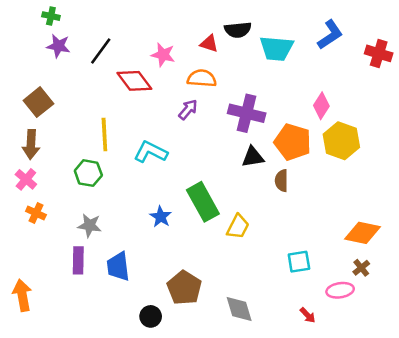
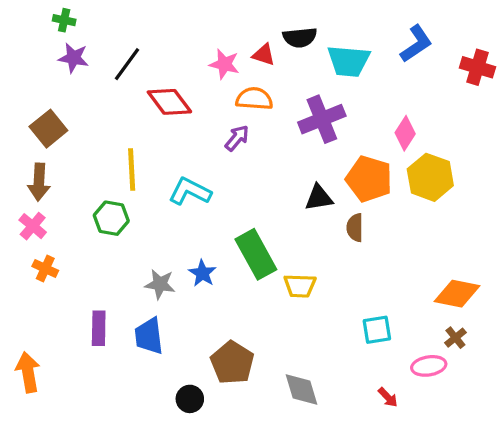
pink star: (163, 55) -> (224, 64), moved
purple cross: (247, 113) -> (322, 119), moved, turned -36
gray star: (90, 225) -> (160, 284), moved
yellow trapezoid: (238, 227) -> (300, 286), turned 65

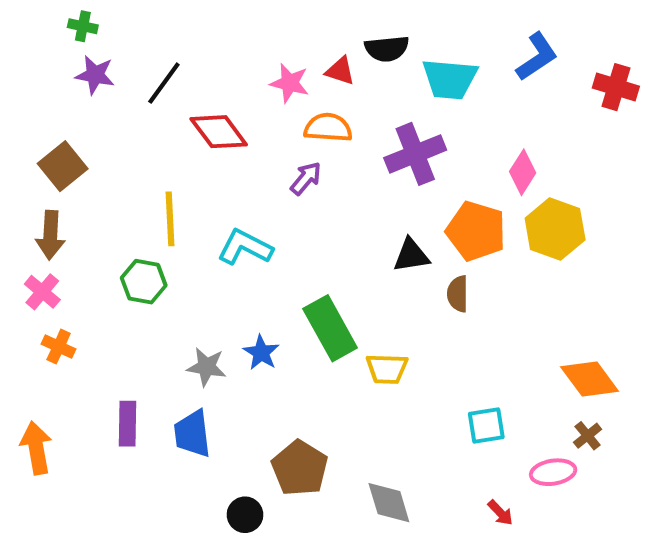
orange diamond: (457, 294) -> (590, 379), turned 42
orange arrow: (28, 372) -> (36, 448), moved

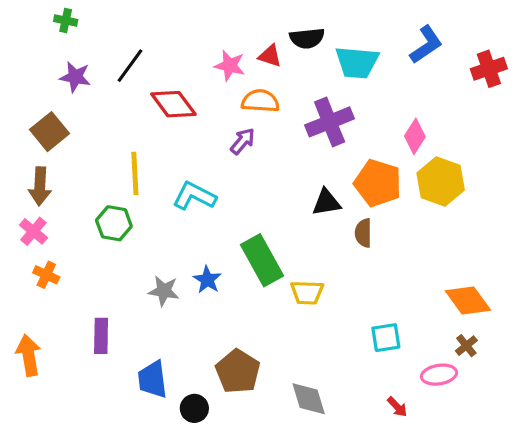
purple star: (95, 75) -> (75, 77), moved
red cross: (616, 87) -> (489, 69), turned -36
blue trapezoid: (192, 434) -> (153, 379), moved

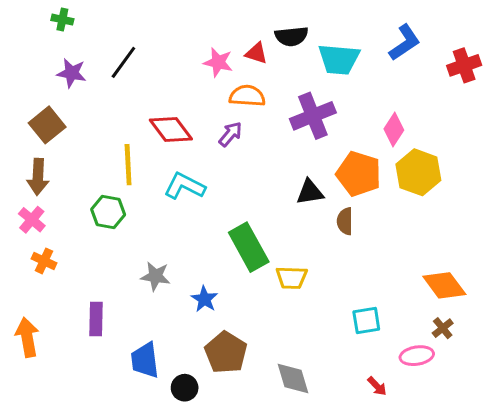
red diamond: (173, 104) -> (171, 130), moved
blue star: (207, 280) -> (204, 299), moved

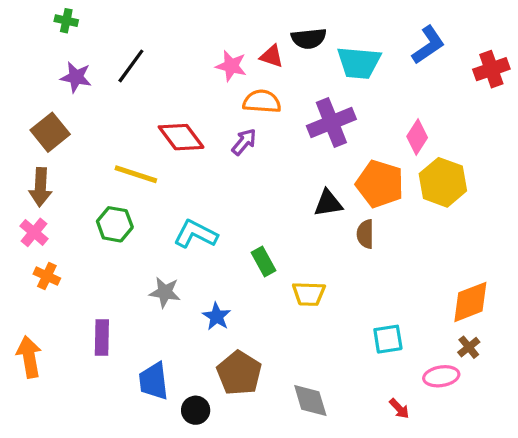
yellow line: (128, 165) -> (136, 174), turned -69
cyan L-shape: (185, 186) -> (196, 234), moved
green rectangle: (249, 247) -> (263, 261), size x0.6
orange diamond: (444, 285) -> (470, 302), turned -75

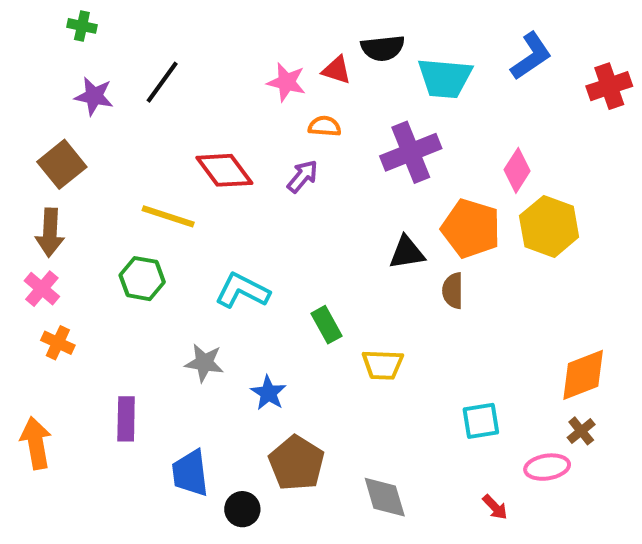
orange semicircle: (262, 101) -> (325, 126), size x0.7

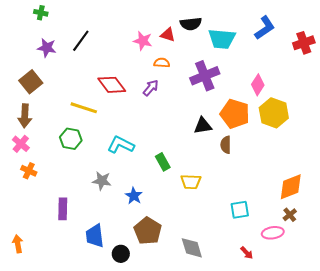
orange arrow: (36, 443) -> (18, 244), moved, size x0.7

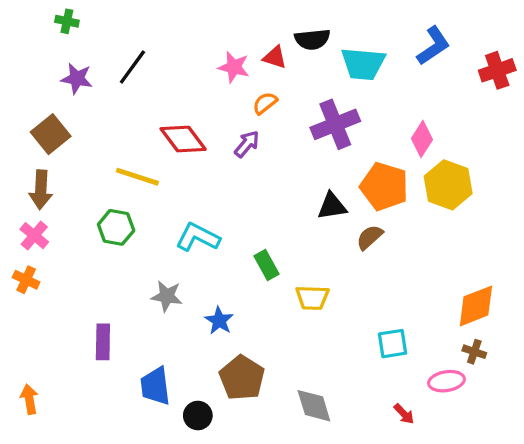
orange semicircle: (162, 63) -> (265, 103), turned -42
brown semicircle: (226, 145) -> (370, 237), turned 48
orange cross: (29, 171) -> (26, 280), moved
brown cross: (290, 215) -> (474, 352), turned -32

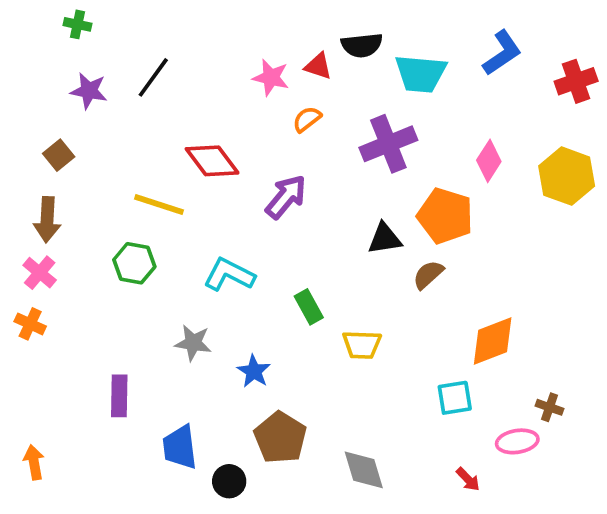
brown square: (51, 134) -> (59, 155), size x0.7
purple arrow: (247, 144) -> (286, 197), moved, size x1.4
yellow hexagon: (448, 185) -> (567, 176), moved
orange diamond: (476, 306) -> (493, 341), moved

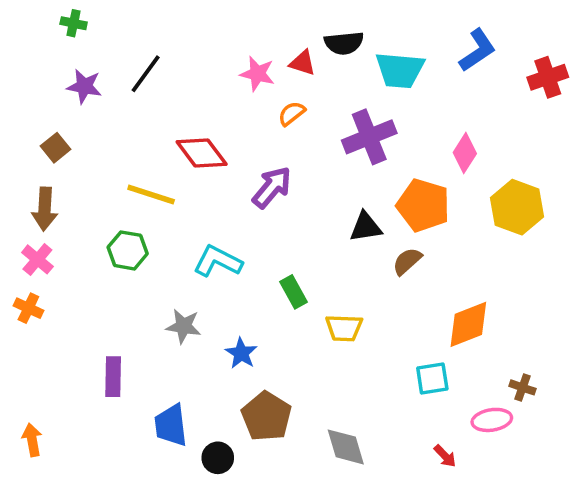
yellow hexagon: (567, 176) -> (517, 207), moved

